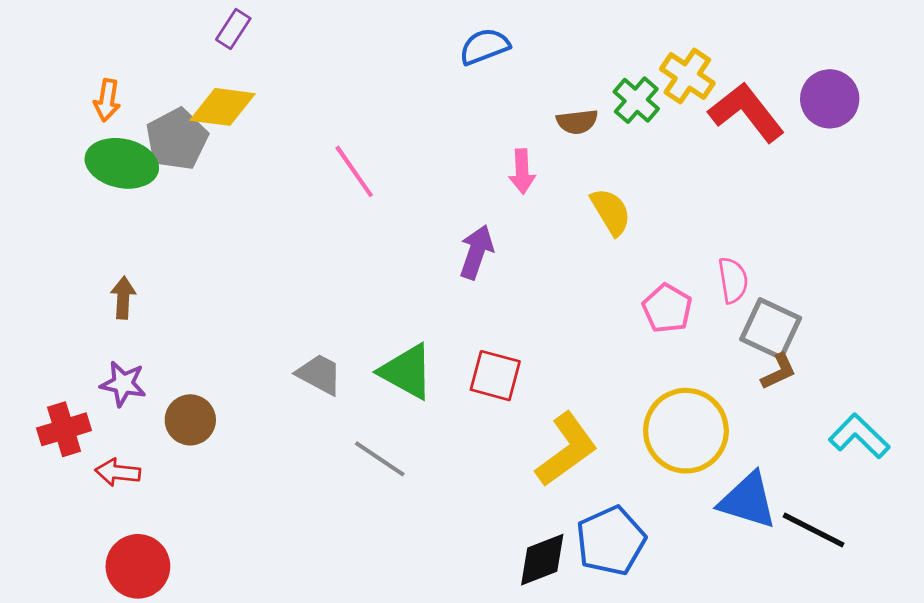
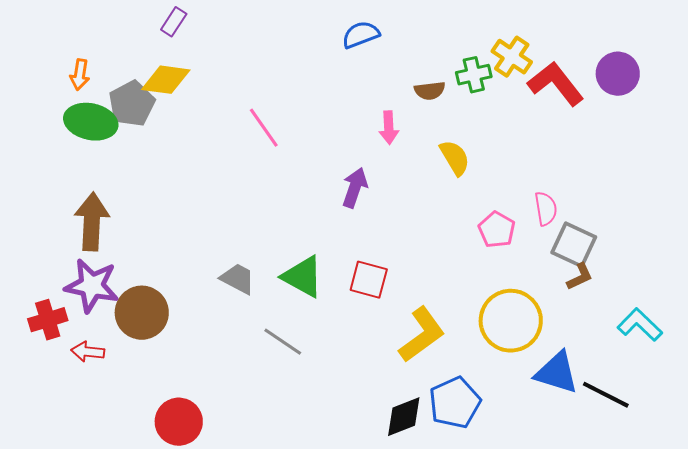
green cross: (636, 100) -> (474, 75), turned 36
brown arrow: (123, 298) -> (92, 222), size x1.8
purple star: (123, 384) -> (92, 286), size x1.6
brown circle: (190, 420) -> (142, 313), size x1.4
red circle: (138, 566) -> (179, 422), moved

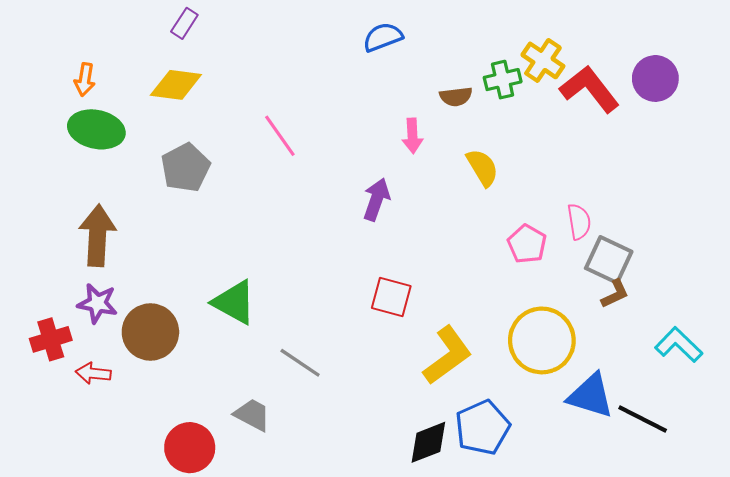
gray pentagon: (132, 104) -> (185, 168), moved
green triangle: (303, 277) -> (234, 302), moved
gray trapezoid: (238, 279) -> (252, 415), moved
purple star: (92, 286) -> (97, 303), size x0.7

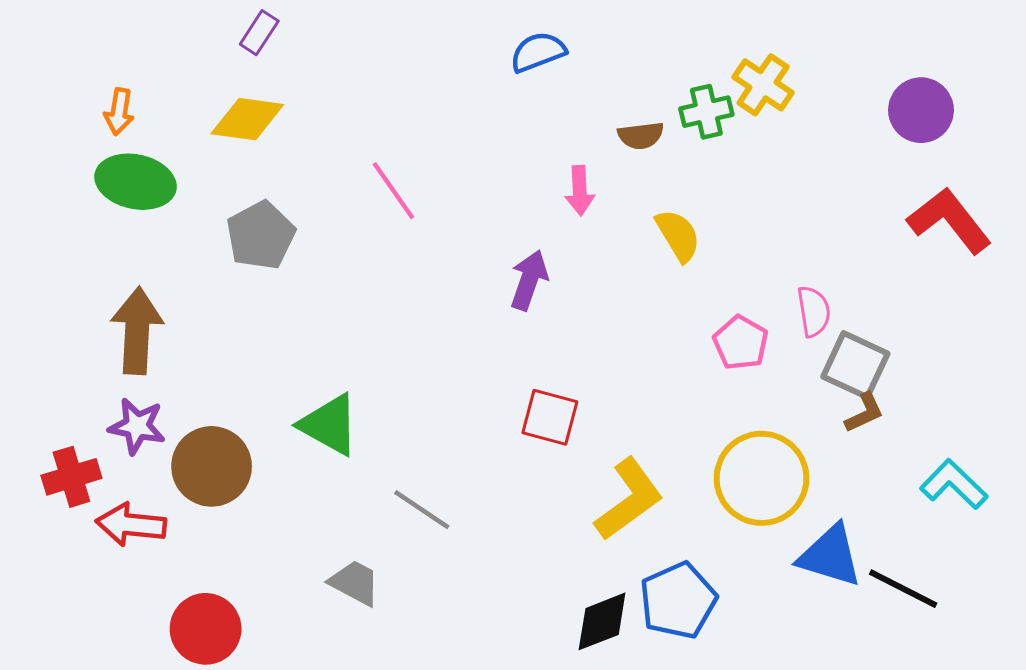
red L-shape: (590, 89) -> (949, 220), moved
red arrow: (93, 373) -> (131, 525), size x1.4
red circle: (190, 448) -> (206, 629), moved

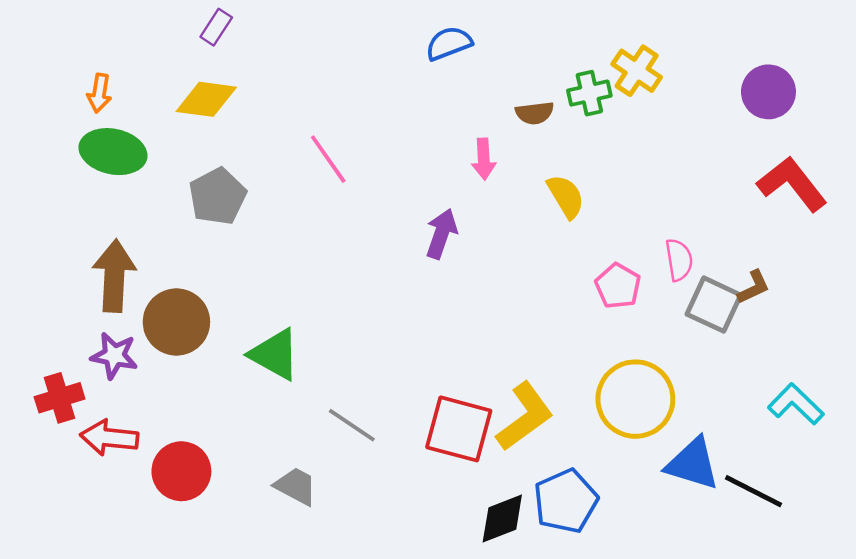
brown L-shape: (864, 413) -> (754, 287), moved
red square: (550, 417) -> (459, 429), moved, size x1.4
brown circle: (212, 466) -> (176, 322), moved
red circle: (206, 629) -> (181, 471), moved

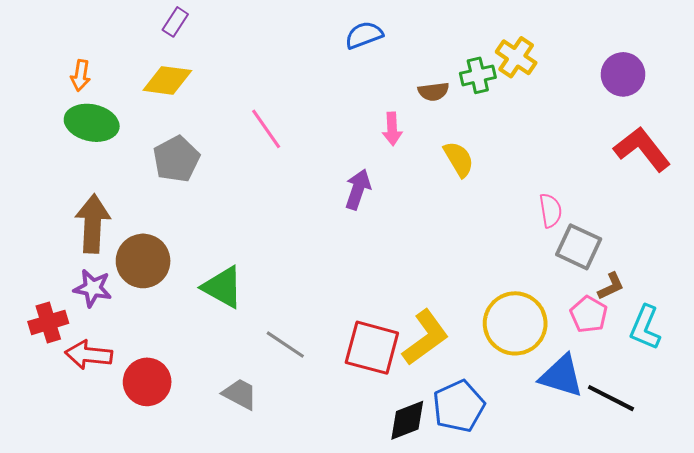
pink pentagon: (618, 286) -> (589, 314), moved
brown L-shape: (754, 287) -> (611, 286), moved
cyan L-shape: (796, 404) -> (645, 327), turned -111

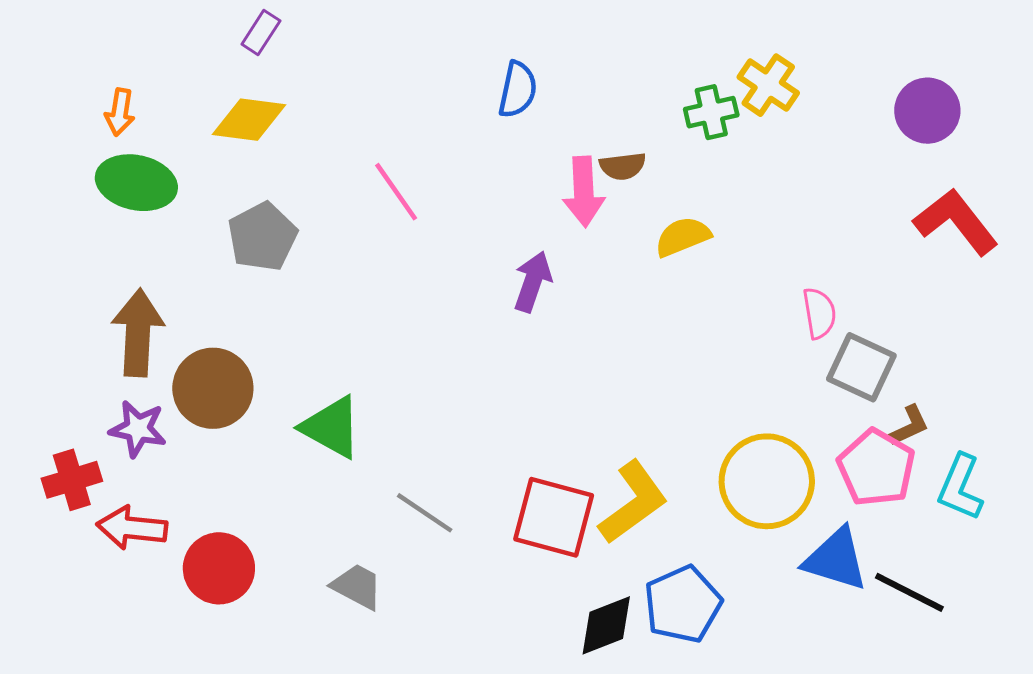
blue semicircle: (364, 35) -> (518, 90), moved, turned 123
brown semicircle: (433, 92) -> (623, 166), moved
pink arrow: (392, 129) -> (584, 192), size x1.4
yellow semicircle: (459, 159) -> (683, 237), turned -81
pink pentagon: (589, 314) -> (876, 468), size x1.4

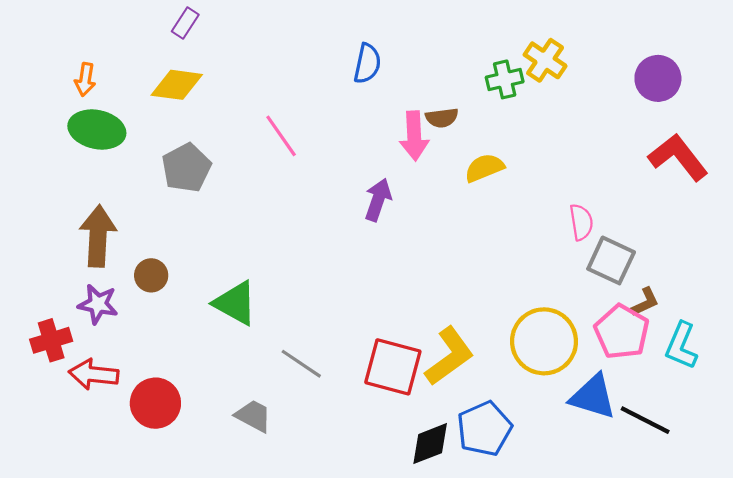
brown circle: (213, 388) -> (151, 275), size x0.6

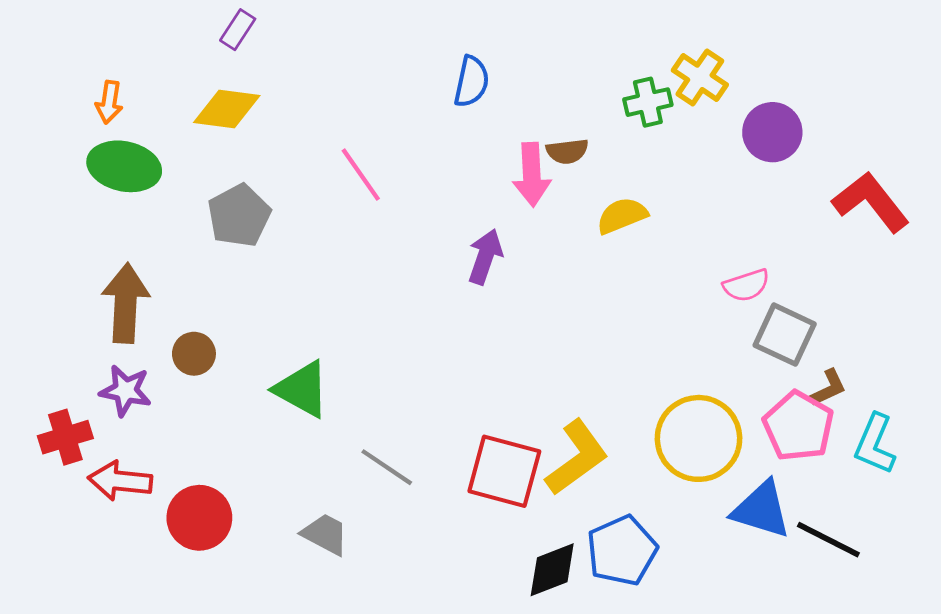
purple circle: (658, 78) -> (772, 132), moved
pink semicircle: (581, 222) -> (746, 285), turned 81

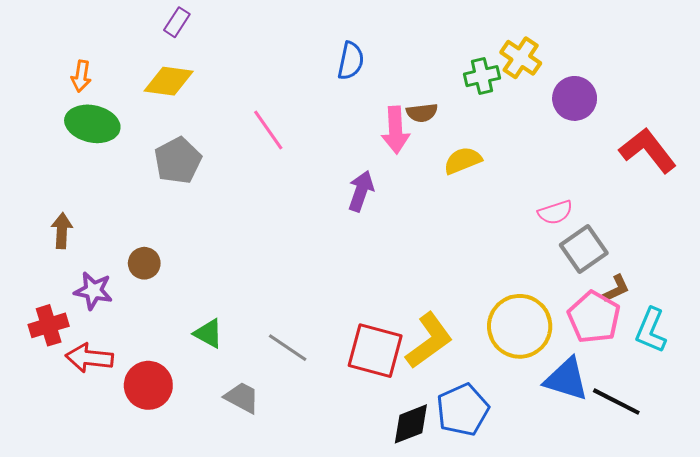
brown arrow: (126, 303) -> (62, 231), moved, size x0.6
gray square: (785, 335) -> (584, 249), turned 30
green triangle: (302, 389) -> (208, 333), moved, size x0.7

